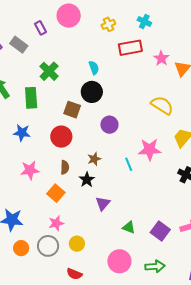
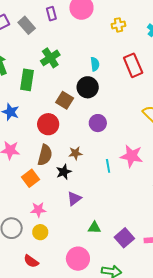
red rectangle: (130, 48) -> (133, 65), moved, turned 65
brown semicircle: (65, 167) -> (45, 155), size x1.5
pink star: (56, 223) -> (38, 210), moved
green triangle: (129, 227) -> (94, 228), turned -32

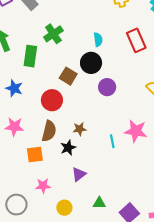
purple circle: (98, 123) -> (107, 87), moved
orange square: (31, 178) -> (35, 154), turned 30
yellow circle: (40, 232) -> (64, 208), moved

